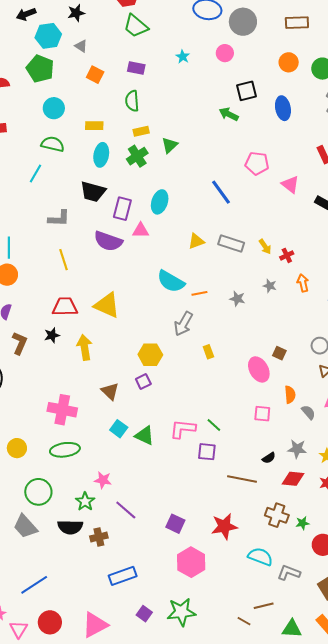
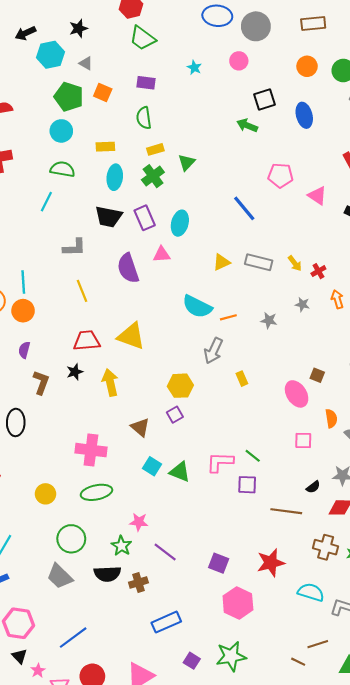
green pentagon: (40, 69) -> (69, 97), moved
purple rectangle: (122, 209) -> (145, 218), moved, turned -35
purple semicircle: (108, 241) -> (128, 268), turned 56

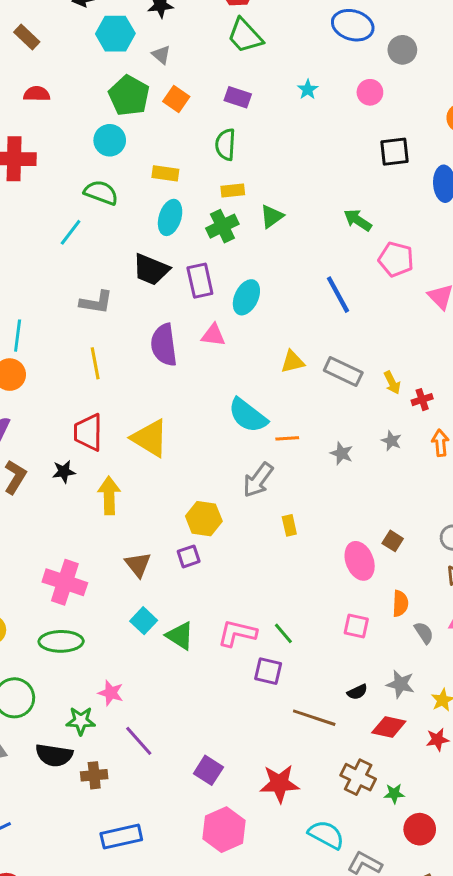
gray circle: (256, 26) -> (402, 50), size x0.7
green arrow: (247, 125) -> (358, 220), moved
red trapezoid: (87, 341) -> (88, 432), turned -96
green star: (121, 546) -> (81, 721), turned 30

